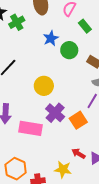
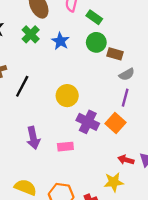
green cross: (17, 22) -> (31, 34), moved
green circle: (69, 50) -> (96, 42), moved
pink rectangle: (31, 128) -> (65, 147), size x0.6

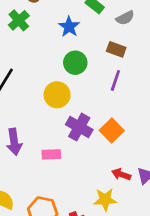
blue star: (60, 41) -> (69, 27), moved
green circle: (96, 42) -> (75, 63), moved
gray semicircle: (127, 74) -> (125, 18), moved
purple line: (125, 98) -> (115, 80), moved

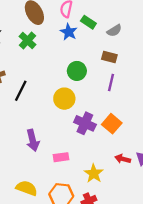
blue star: (69, 27) -> (69, 32), moved
pink rectangle: (51, 154) -> (61, 157), moved
yellow star: (105, 200) -> (94, 173), moved, turned -30

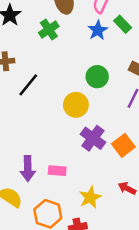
purple arrow: (33, 140) -> (28, 169), moved

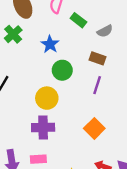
blue star: (98, 30) -> (50, 44), moved
purple cross: (93, 138) -> (43, 127), moved, turned -30

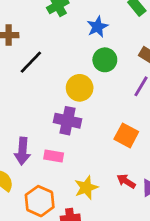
orange square: (94, 128) -> (126, 135), turned -30

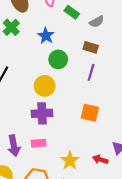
red arrow: (126, 181) -> (100, 160), moved

